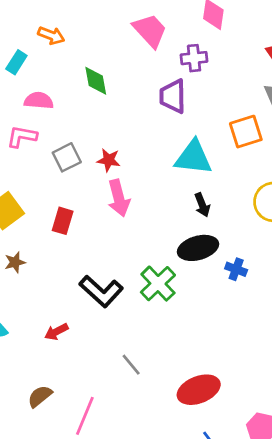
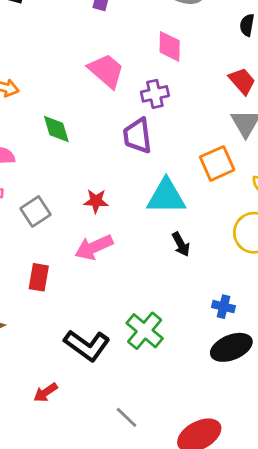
red star: (109, 160) -> (96, 201), moved
pink arrow: (119, 198) -> (94, 247), turned 87
black ellipse: (198, 248) -> (231, 347), moved

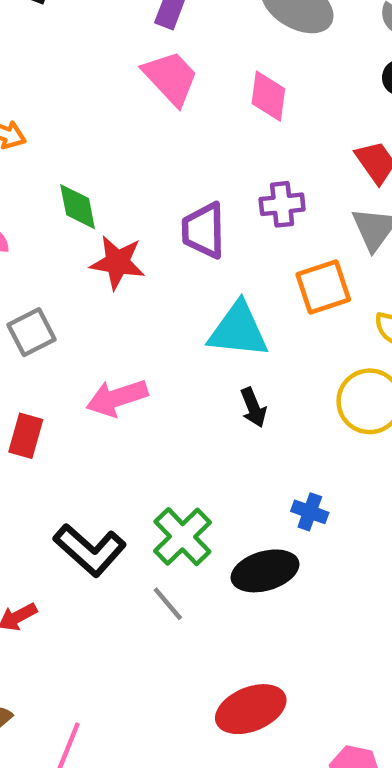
pink trapezoid: (106, 71) -> (171, 78), moved
purple cross: (155, 94) -> (282, 204), moved
red star: (96, 201) -> (117, 262), moved, size x1.4
black ellipse: (231, 347) -> (265, 571), moved
gray line: (127, 417) -> (168, 604), moved

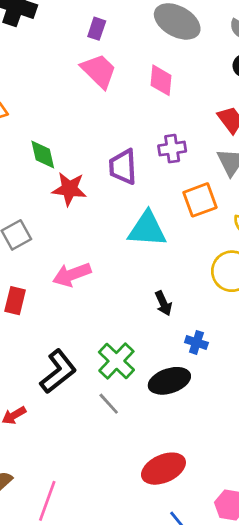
black arrow: (253, 407) -> (163, 303), moved
black L-shape: (90, 550) -> (58, 371), turned -78

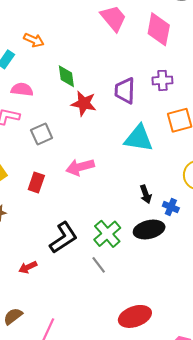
pink diamond: (161, 80) -> (159, 29), size x1.4
blue cross: (196, 342) -> (171, 207), moved
black ellipse: (169, 381) -> (149, 229), moved

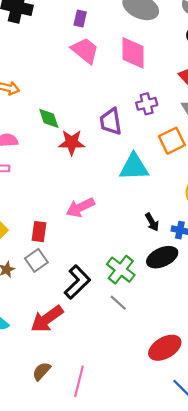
gray square: (42, 134) -> (36, 260), moved
red arrow: (28, 267) -> (47, 319), size x1.8

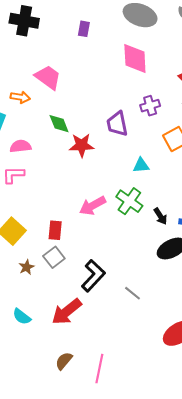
pink trapezoid: (85, 51) -> (48, 77), moved
cyan triangle: (134, 167) -> (141, 165), size x0.6
green cross: (121, 270) -> (129, 201), moved

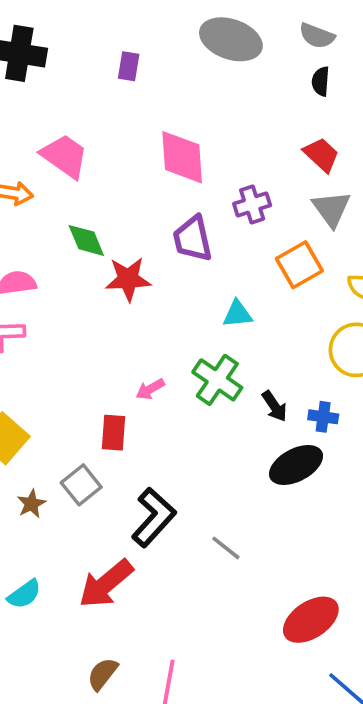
pink diamond: (135, 59) -> (182, 157), moved
pink arrow: (93, 206) -> (150, 389), size x0.6
red rectangle: (55, 230) -> (113, 433), moved
cyan semicircle: (22, 317) -> (24, 594), turned -72

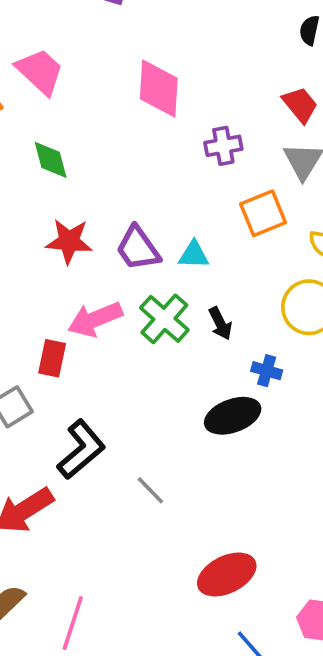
purple trapezoid: (193, 239) -> (138, 248), moved, turned -30
red star: (128, 279) -> (69, 241), moved
pink arrow: (150, 389) -> (95, 319), size x1.8
black arrow: (275, 406) -> (220, 323), moved

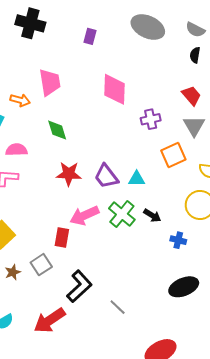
pink trapezoid: (40, 71) -> (50, 82), turned 40
black arrow: (220, 323) -> (152, 215), turned -30
black ellipse: (233, 416) -> (184, 287), moved

